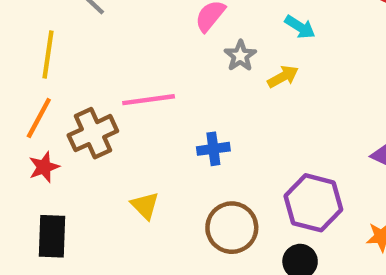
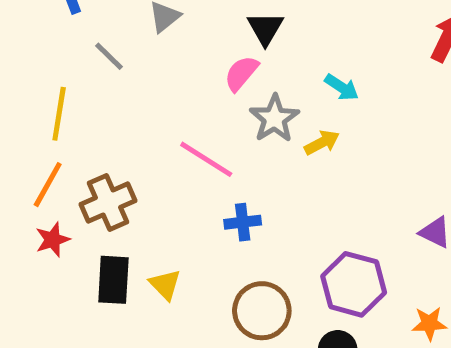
gray star: (240, 56) -> (274, 118), size x1.4
pink line: (149, 100) -> (206, 159), moved, turned 39
black rectangle: (52, 236) -> (113, 280), moved

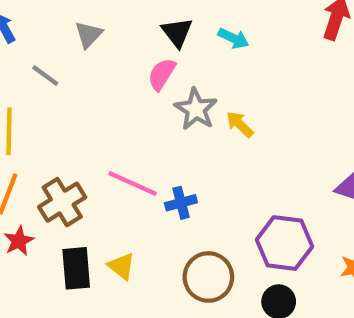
cyan arrow: (342, 87) -> (233, 38), moved
yellow arrow: (322, 143) -> (240, 124), turned -100
pink line: (206, 159) -> (133, 184), moved

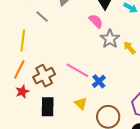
pink semicircle: (162, 74) -> (96, 21), turned 98
blue cross: (181, 203) -> (99, 81), turned -32
yellow triangle: (121, 266) -> (81, 103), moved

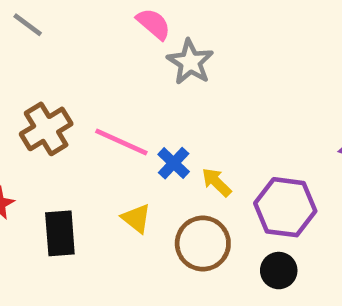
yellow arrow: (130, 48) -> (216, 182), moved
brown cross: (44, 76) -> (46, 129), moved

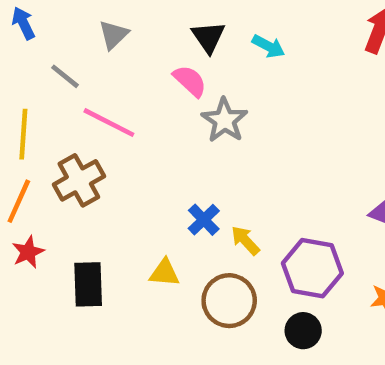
pink line: (121, 142) -> (109, 123), moved
yellow triangle: (136, 218) -> (164, 273), turned -36

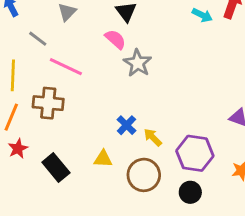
cyan arrow: (268, 46) -> (202, 15), moved
brown cross: (79, 180) -> (48, 103), turned 36
black rectangle: (88, 284) -> (56, 168), turned -36

